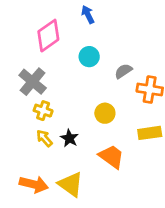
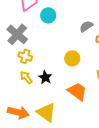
cyan circle: (89, 57) -> (48, 15), moved

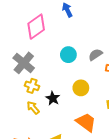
cyan circle: (48, 15) -> (68, 55), moved
black star: (45, 77) -> (53, 98), moved

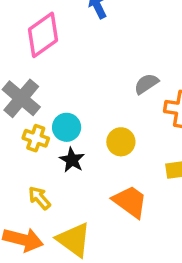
cyan circle: (68, 55) -> (67, 127), moved
yellow arrow: (33, 108) -> (39, 198), moved

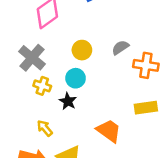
cyan circle: (67, 127) -> (76, 78), moved
yellow circle: (121, 142) -> (82, 50), moved

